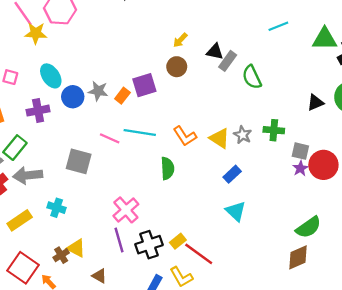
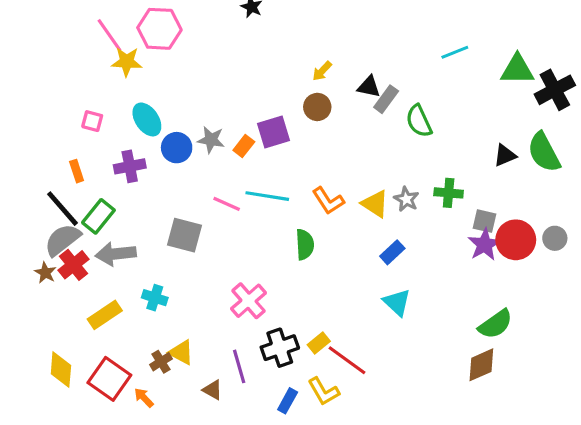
purple star: (300, 168) -> (485, 245), size x1.5
purple line: (119, 240) -> (239, 366), moved

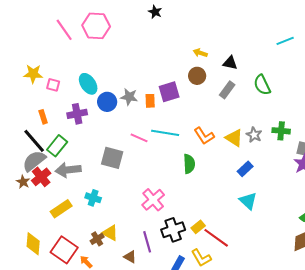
yellow star: (127, 62) -> (33, 74), moved
yellow arrow: (322, 71) -> (200, 53), turned 64
gray rectangle: (386, 99) -> (227, 90), moved
orange rectangle: (244, 146) -> (150, 101), turned -40

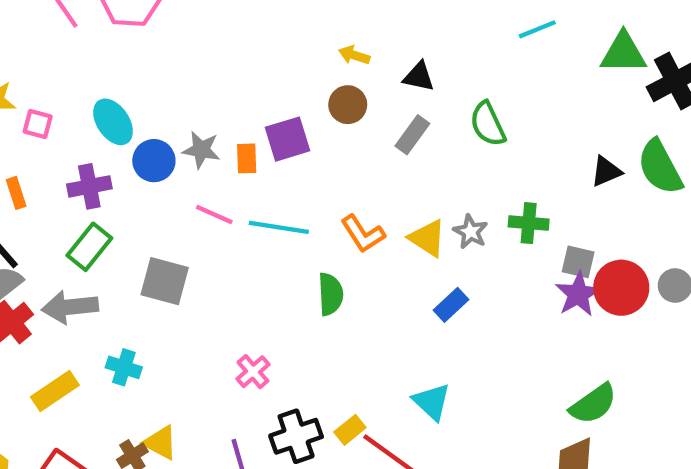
pink line: (139, 138) -> (214, 214), moved
green rectangle: (57, 146) -> (89, 247), moved
pink cross: (153, 200) -> (253, 372), size x0.7
cyan triangle: (248, 201) -> (432, 402), moved

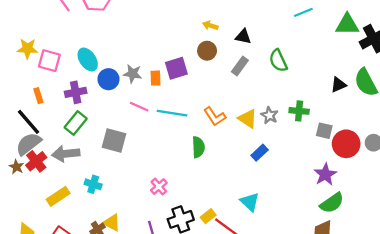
pink square: (38, 124) -> (49, 61), size x1.5
purple star: (578, 294) -> (325, 174), moved

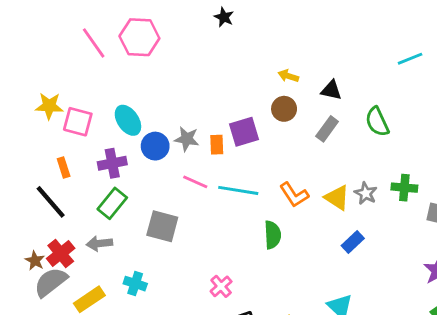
gray semicircle: (29, 144) -> (51, 282), moved
gray arrow: (66, 154) -> (99, 243), size x0.7

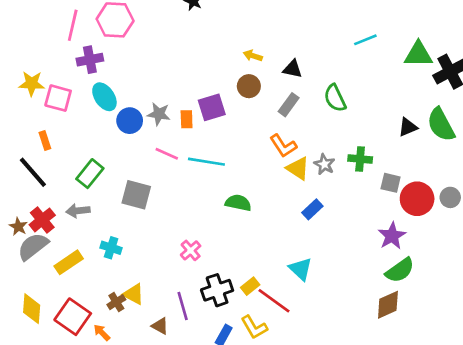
pink line: (94, 43) -> (73, 25), turned 48
purple cross: (112, 163) -> (90, 60), moved
orange L-shape: (294, 195) -> (283, 146), moved
green semicircle: (273, 235) -> (238, 203), turned -75

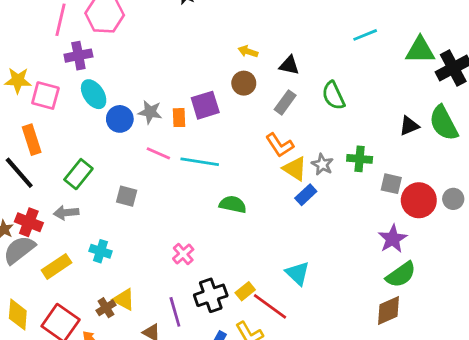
orange rectangle: (45, 140) -> (32, 140), size x1.5
gray square: (136, 195) -> (127, 196), size x0.7
blue rectangle: (312, 209) -> (306, 195), moved
red cross: (42, 220) -> (29, 222), turned -30

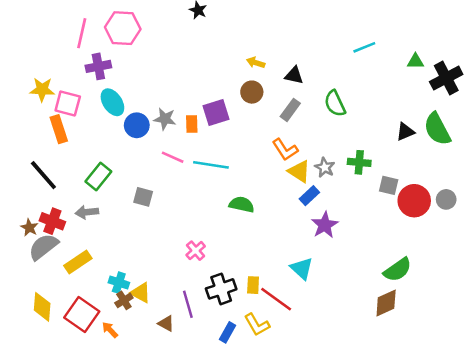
green triangle: (420, 50) -> (415, 61), size x0.6
orange rectangle: (32, 140) -> (59, 129), moved
purple star: (393, 239) -> (325, 225), moved
cyan cross: (100, 251) -> (119, 283), moved
yellow rectangle: (245, 291) -> (253, 285), turned -48

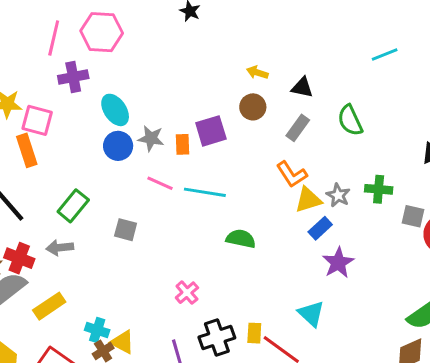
cyan ellipse: (112, 102) -> (115, 110), moved
yellow triangle: (299, 171) -> (308, 200), turned -50

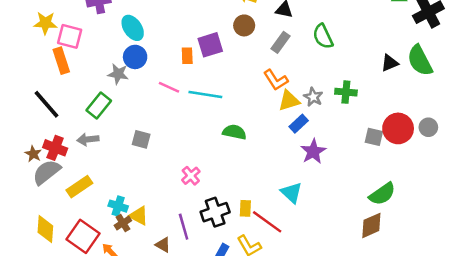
gray star: (151, 138) -> (118, 74), moved
gray square: (413, 216) -> (374, 137), moved
gray square: (126, 230) -> (141, 139), moved

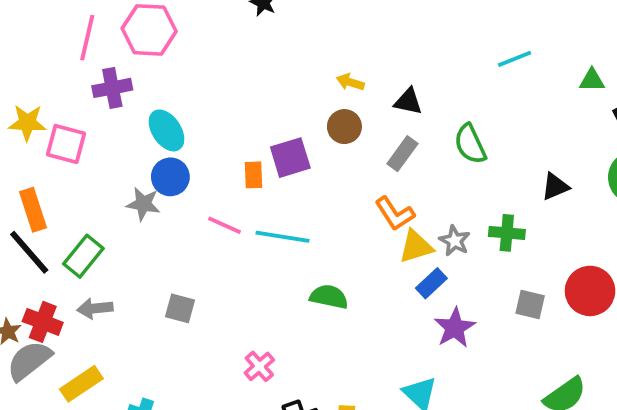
orange rectangle: (61, 61) -> (33, 210), moved
black triangle: (390, 63) -> (555, 187), moved
green rectangle: (99, 105) -> (83, 256), moved
gray square: (374, 137) -> (530, 304), moved

